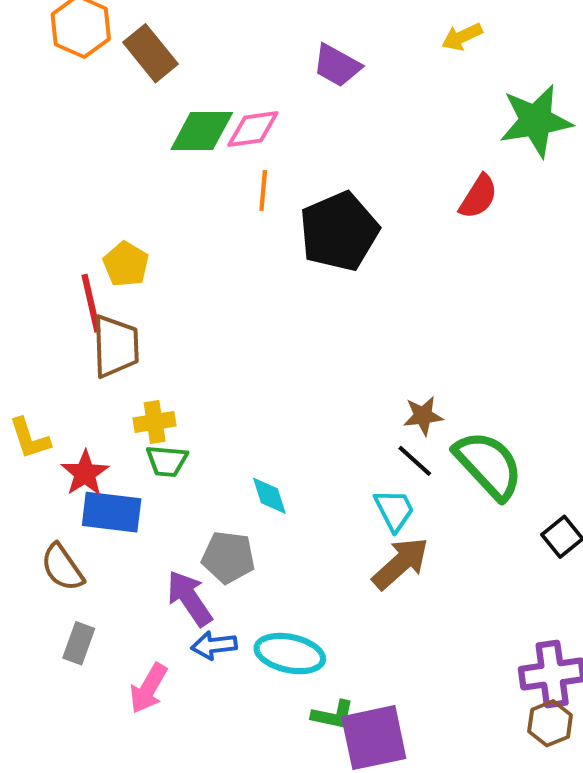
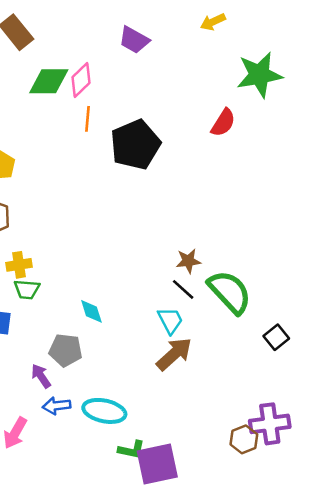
pink diamond: (253, 129) -> (81, 80), turned -36
purple arrow: (189, 598) -> (41, 376), size x0.7
brown hexagon: (550, 723) -> (244, 439), moved

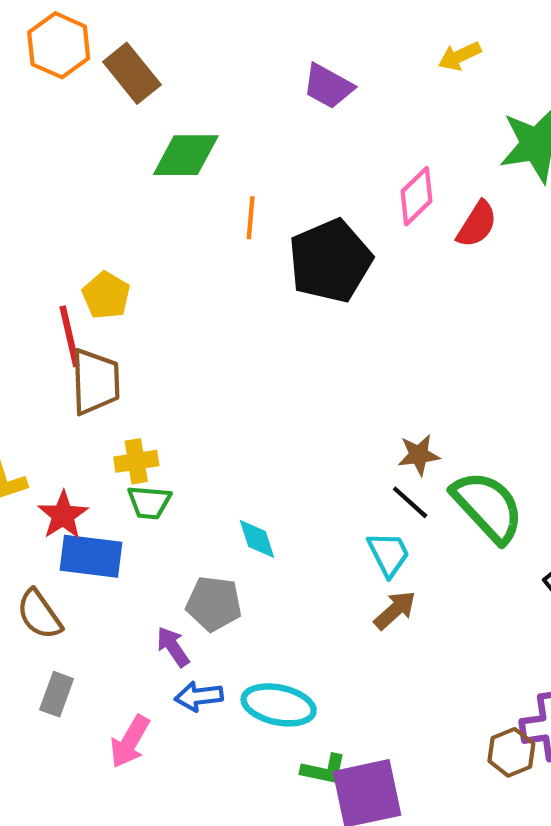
pink diamond: (81, 80) -> (417, 196), moved
brown arrow: (174, 354) -> (395, 610), size x0.7

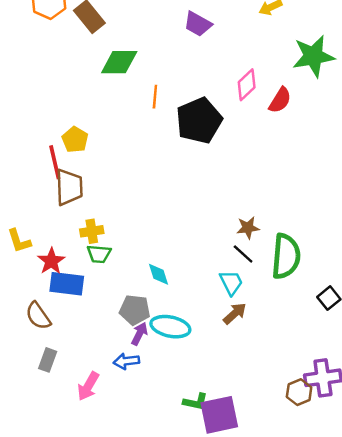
green semicircle: (488, 507) -> (286, 256), turned 48
purple arrow: (173, 647) -> (139, 334), moved, turned 60
cyan ellipse: (279, 705) -> (170, 327), moved

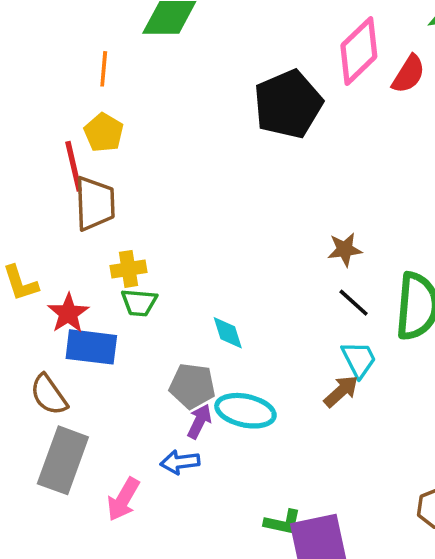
pink diamond: (247, 85) -> (359, 51), size x1.4
orange line: (155, 97) -> (104, 69), moved
brown star: (248, 228) -> (345, 249), moved
cyan trapezoid: (231, 283) -> (359, 359), moved
gray rectangle: (48, 360) -> (63, 460), size x1.8

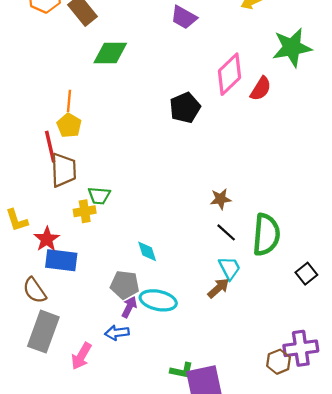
orange line: (104, 69) -> (69, 101), moved
black pentagon: (288, 104) -> (185, 108), size x0.7
green trapezoid: (139, 303) -> (99, 196), moved

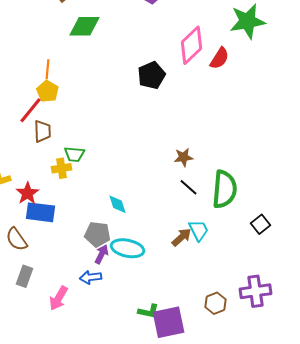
red line: (50, 147) -> (30, 110), turned 52
brown trapezoid: (63, 170) -> (42, 131), size x0.7
cyan trapezoid: (230, 268) -> (198, 230), moved
gray rectangle: (43, 332) -> (24, 276), size x0.6
brown hexagon: (279, 362) -> (215, 303), moved

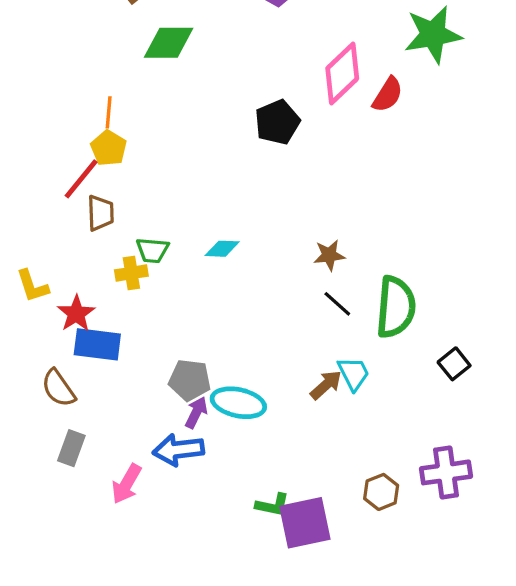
cyan diamond: (117, 204) -> (222, 249), moved, turned -70
blue arrow: (90, 277) -> (178, 450), size x1.4

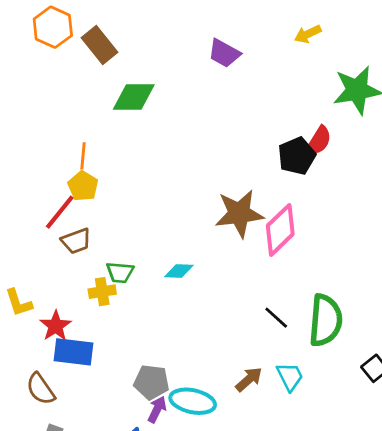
pink diamond: (342, 74) -> (280, 230), moved
black pentagon: (277, 122) -> (297, 156), moved
brown trapezoid: (101, 213) -> (76, 241), turned 72
brown star: (329, 255) -> (239, 214), moved, size x1.8
brown arrow: (326, 385) -> (249, 379), moved

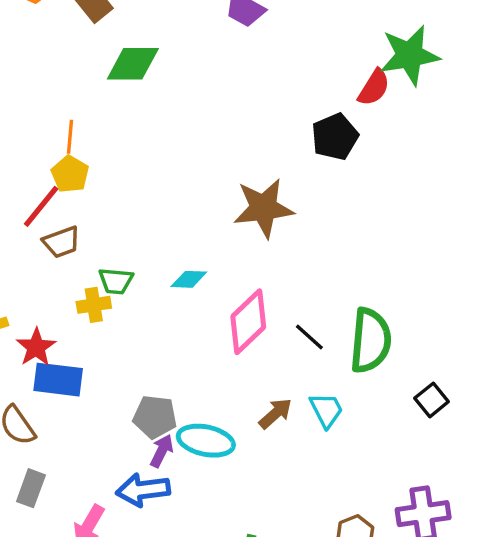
red semicircle: (319, 141) -> (374, 88), moved
pink diamond: (280, 230) -> (248, 322), moved

